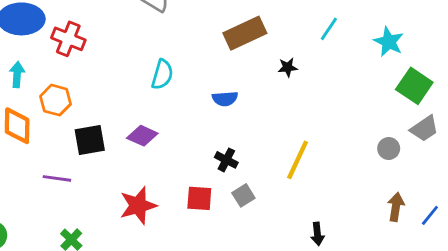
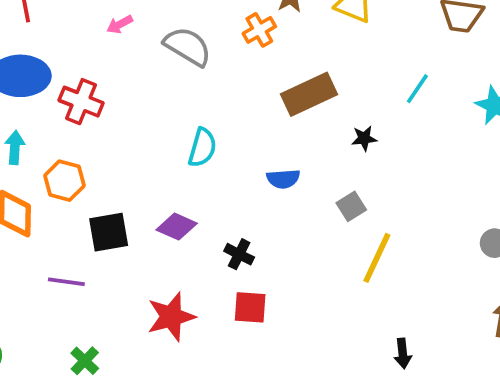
black cross: (226, 160) -> (239, 254), moved
gray square: (243, 195) -> (351, 206), moved

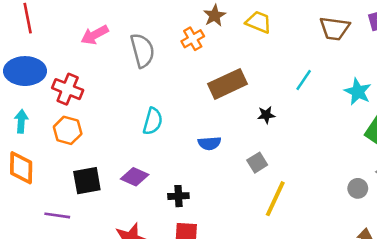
pink arrow: (120, 24) -> (95, 35), size x1.5
gray semicircle: (188, 46) -> (142, 50), turned 44
orange hexagon: (64, 181) -> (68, 130), moved
black cross: (239, 254) -> (178, 196), turned -30

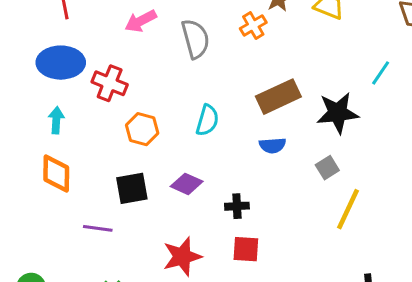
brown rectangle: (228, 84) -> (278, 97), moved
black star: (266, 115) -> (338, 113), size x2.0
orange hexagon: (68, 130) -> (142, 129), moved

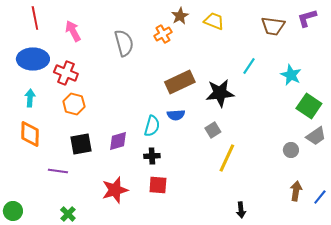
pink arrow: (141, 21) -> (73, 31), moved, turned 90
cyan semicircle: (207, 120) -> (152, 126), moved
orange hexagon: (142, 129) -> (74, 104), moved
purple diamond: (187, 184) -> (118, 141), turned -40

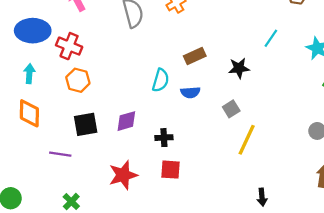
brown rectangle: (180, 82) -> (195, 56), size x0.7
black star: (220, 93) -> (239, 68), size x0.7
cyan semicircle: (152, 126) -> (161, 80), moved

